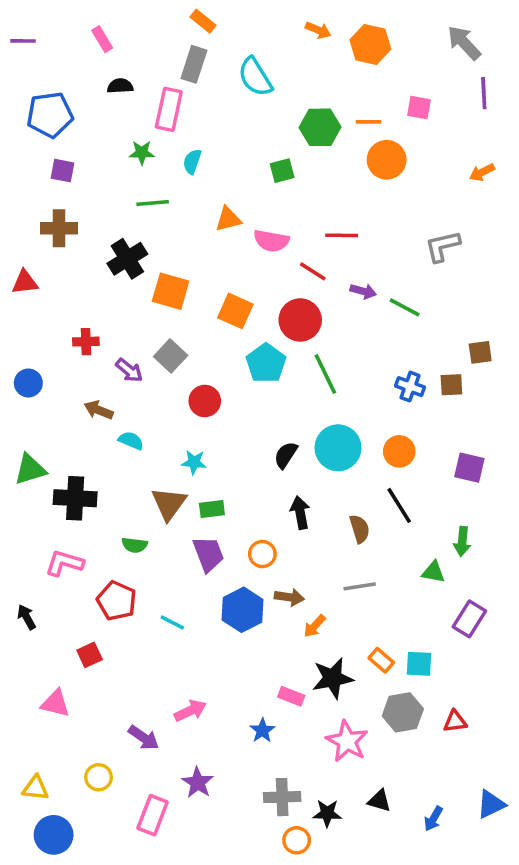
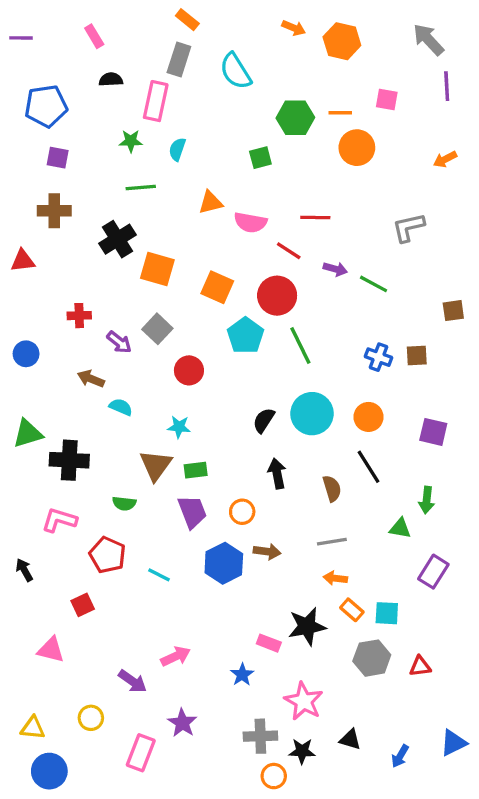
brown square: (480, 352) -> (453, 311), moved
orange arrow: (315, 626) -> (335, 578), moved, turned 55
pink star: (347, 741) -> (304, 701), moved

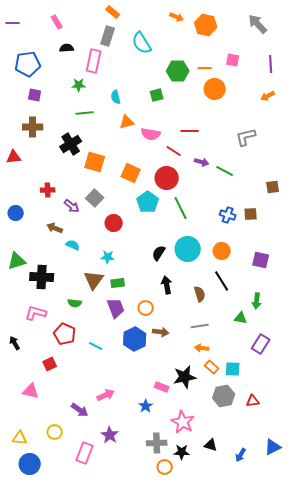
purple line: (447, 86) -> (271, 64), moved
cyan semicircle: (177, 149) -> (116, 97), moved, turned -32

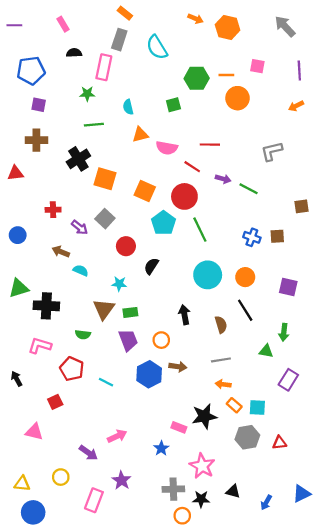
black semicircle: (159, 253) -> (151, 266), moved

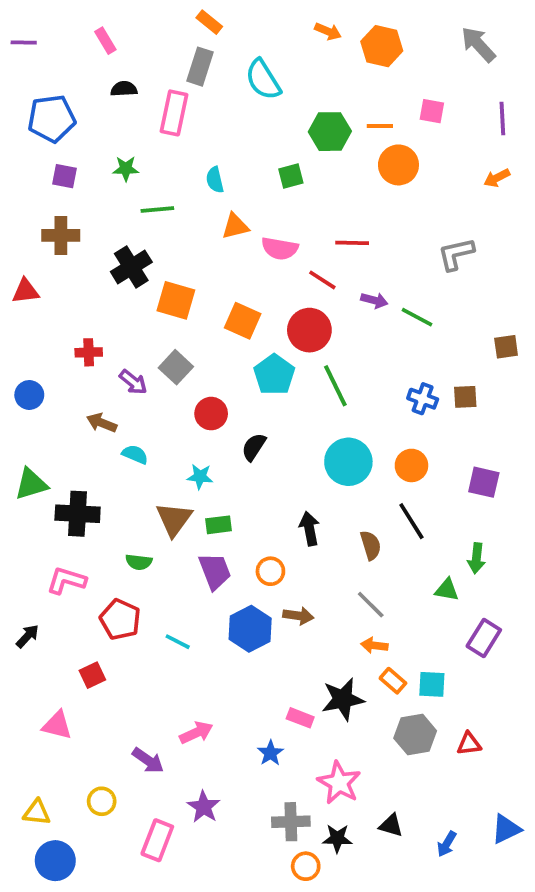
green star: (87, 94) -> (126, 169), moved
gray line: (221, 360) -> (371, 605), turned 54
black arrow: (17, 379) -> (27, 636), turned 72

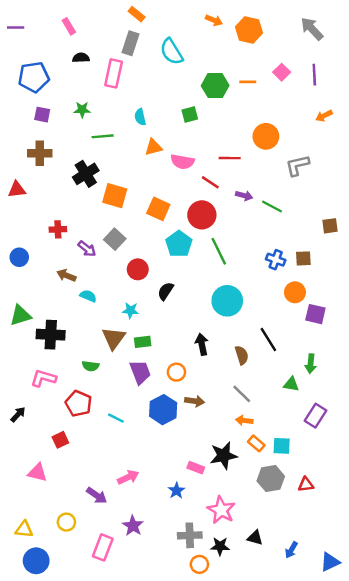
pink square: (432, 111) -> (282, 72), turned 35
purple line: (502, 119) -> (314, 75), moved
orange circle: (398, 165) -> (266, 136), moved
orange circle: (411, 465) -> (295, 292), moved
blue triangle: (506, 829) -> (330, 562), moved

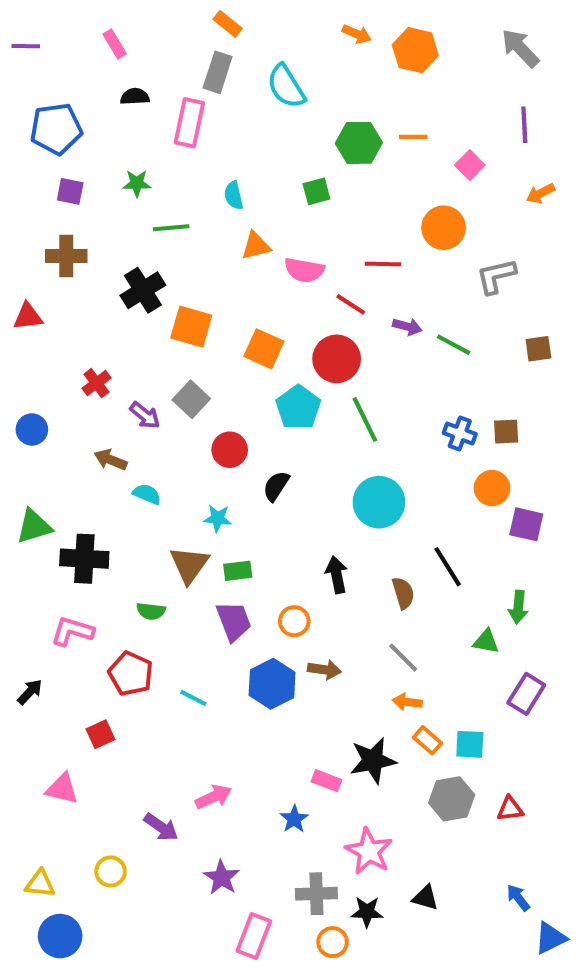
pink square: (282, 72) -> (470, 165), moved
brown square: (330, 226) -> (538, 349), moved
red cross: (58, 229) -> (96, 383), turned -35
pink rectangle: (103, 547) -> (254, 936), moved
blue arrow: (291, 550) -> (518, 898), moved, turned 112

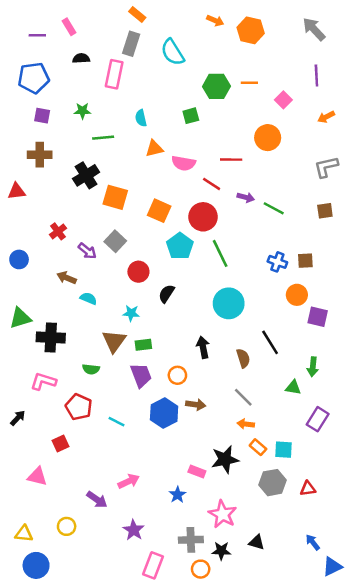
purple line: (26, 46) -> (37, 35), moved
gray L-shape: (496, 276) -> (326, 167), moved

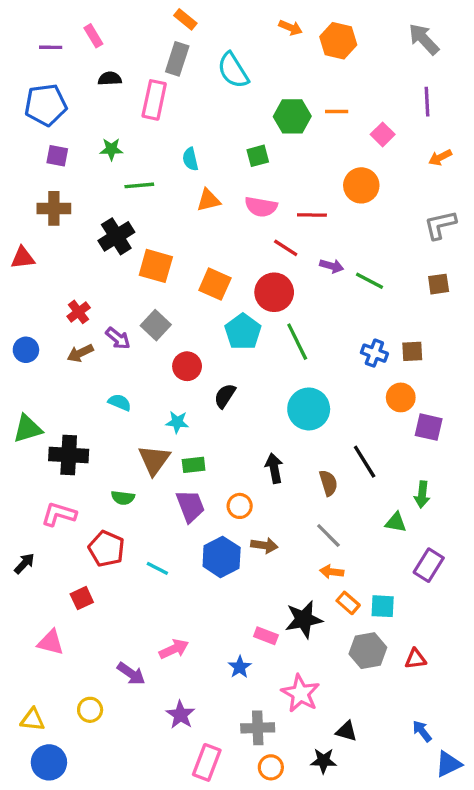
pink semicircle: (184, 163) -> (261, 207), moved
brown arrow: (67, 278) -> (80, 353), moved, turned -48
black star: (221, 551) -> (323, 761), moved

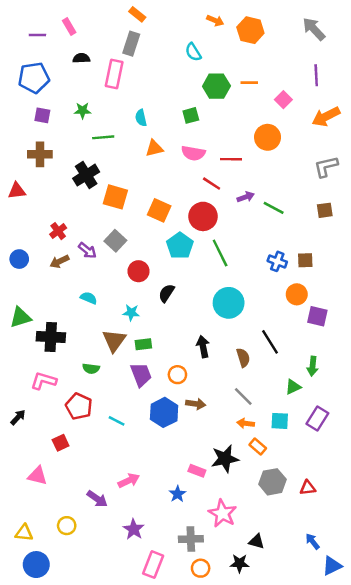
cyan semicircle: (233, 70) -> (193, 52), moved, size x0.7
orange arrow: (440, 157) -> (326, 117), size x1.6
purple arrow: (332, 266) -> (246, 197), turned -35
green triangle: (396, 522) -> (293, 387), turned -35
cyan square: (383, 606) -> (280, 421), moved

